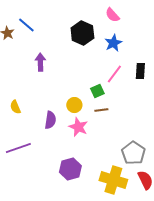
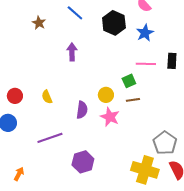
blue line: (26, 25) -> (75, 13), moved
pink line: (114, 74) -> (146, 64), turned 54
purple hexagon: (70, 169) -> (83, 162), moved

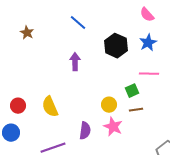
brown star: (39, 23) -> (27, 33), moved
black hexagon: (114, 23) -> (116, 46), moved
yellow semicircle: (47, 97) -> (50, 107), size x1.5
purple semicircle: (82, 110) -> (85, 131), moved

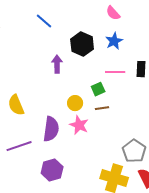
purple arrow: (75, 62) -> (57, 64), moved
purple semicircle: (85, 131) -> (51, 129), size x1.4

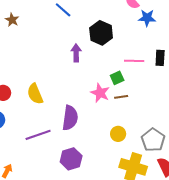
blue star: (114, 41) -> (147, 18), moved, turned 30
yellow circle: (75, 103) -> (118, 134), moved
pink star: (79, 125) -> (100, 93), moved

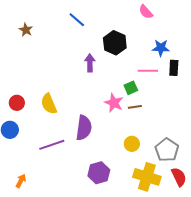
blue star: (147, 18) -> (161, 48), moved
purple hexagon: (71, 159) -> (99, 173), moved

